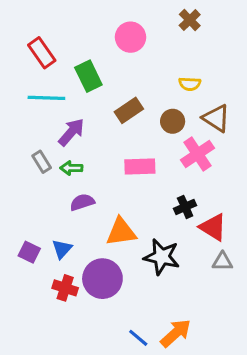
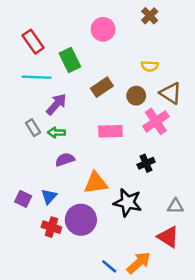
red triangle: (213, 227) -> (168, 237), moved

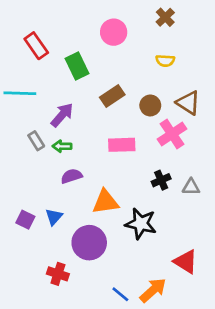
yellow semicircle: (150, 66) -> (165, 61), moved
cyan line: (37, 77) -> (20, 93), moved
gray triangle: (176, 206) -> (191, 187), moved
red cross: (51, 227) -> (58, 274), moved

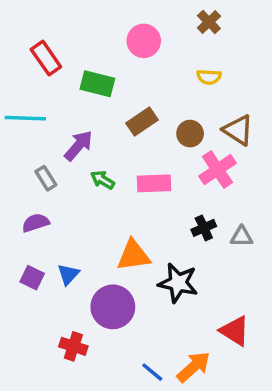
green rectangle: (77, 66) -> (97, 84), turned -50
green arrow: (62, 146) -> (103, 180), moved, turned 30
purple semicircle: (72, 176) -> (36, 223), moved

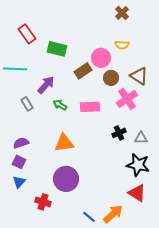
pink circle: (144, 41) -> (101, 58), moved
purple semicircle: (36, 223) -> (21, 143), moved
orange triangle: (133, 255) -> (64, 143), moved
blue triangle: (68, 274) -> (19, 182), moved
black star: (178, 283) -> (138, 165), moved

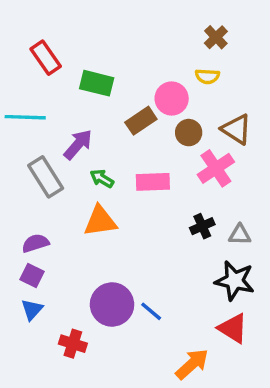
brown cross: (122, 13) -> (216, 37), moved
gray rectangle: (27, 104) -> (46, 177), size x1.6
orange triangle: (64, 143) -> (100, 221), moved
blue line: (89, 217) -> (151, 311), moved

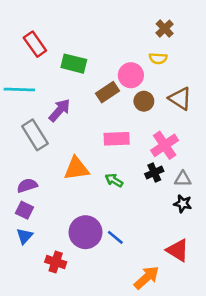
pink cross: (216, 168) -> (165, 145), moved
green arrow: (102, 179) -> (114, 180), moved
black star: (235, 281) -> (183, 204), moved, size x0.6

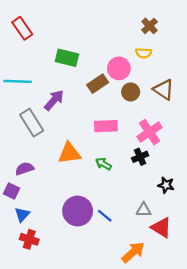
red rectangle: (35, 44) -> (22, 28), moved
gray triangle: (183, 179) -> (144, 210), moved
purple square: (25, 210) -> (12, 191), moved
red cross: (56, 262) -> (29, 239), moved

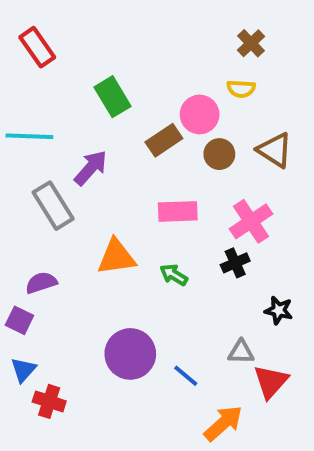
green rectangle: (67, 58) -> (112, 97), turned 45
blue triangle: (22, 215) -> (23, 370), moved
blue line: (105, 216) -> (186, 376), moved
red triangle: (161, 228) -> (271, 382), turned 40

